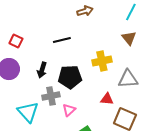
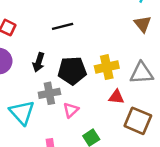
yellow cross: (102, 61) -> (107, 67), moved

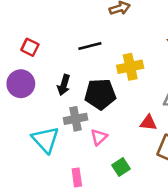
yellow cross: (107, 67) -> (130, 67), moved

